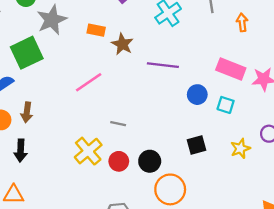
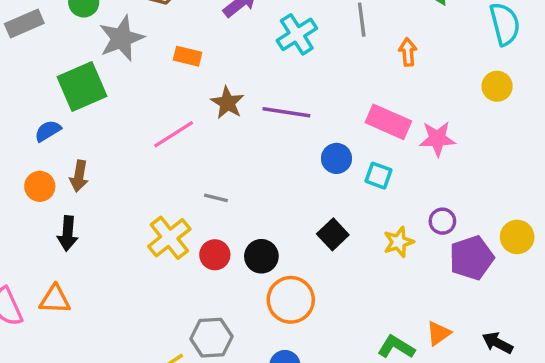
brown star: (122, 44) -> (227, 103), moved
black square: (197, 145) -> (333, 234), turned -30

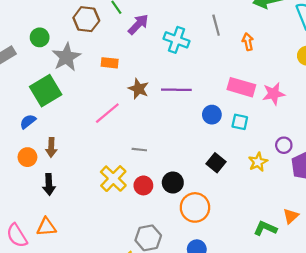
cyan cross: (297, 34) -> (177, 40), turned -30

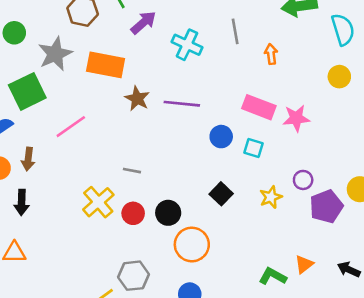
green circle: (40, 37) -> (14, 33), moved
orange rectangle: (110, 63) -> (106, 65), size x1.8
pink line: (107, 113) -> (71, 127), moved

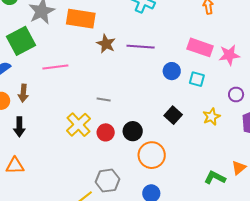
pink line: (71, 127) -> (55, 67), turned 30
purple circle: (303, 180) -> (236, 94), moved

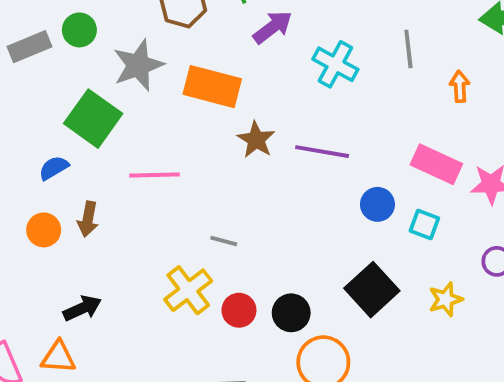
green square: (21, 41) -> (93, 119), turned -32
gray line: (104, 99) -> (224, 241), moved
black square: (173, 115) -> (372, 290), size x1.5
black arrow: (19, 127) -> (82, 308), moved, turned -120

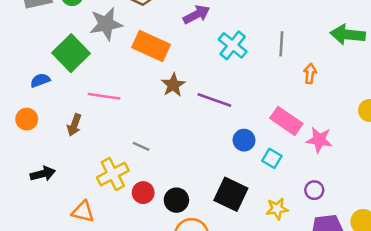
brown arrow: (88, 219) -> (74, 125), moved
black square: (372, 290) -> (231, 194), turned -32
orange triangle: (58, 357) -> (83, 212), moved

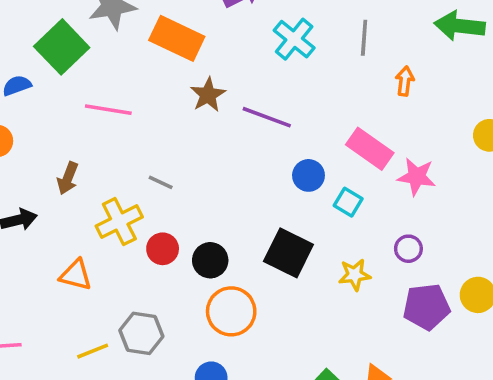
brown arrow: (74, 125) -> (68, 178), moved

